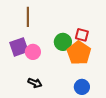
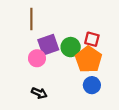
purple square: (19, 47) -> (48, 45), moved
blue circle: (82, 87) -> (92, 85), moved

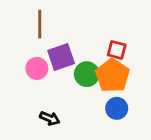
green circle: (71, 47) -> (87, 74), moved
pink circle: (37, 58) -> (37, 68), moved

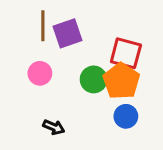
red square: (117, 50) -> (126, 53), size x1.5
purple square: (61, 57) -> (68, 33), moved

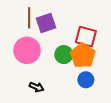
pink circle: (40, 73) -> (27, 50), size x1.6

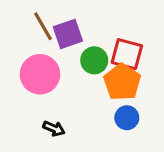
brown line: (29, 18) -> (43, 26), turned -30
green circle: (64, 55) -> (94, 60), moved

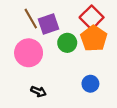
red square: (127, 54) -> (92, 17), moved, turned 30
orange pentagon: (122, 82) -> (94, 38), moved

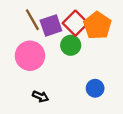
red square: (92, 17) -> (75, 23), moved
orange pentagon: (94, 38) -> (97, 26), moved

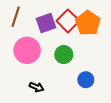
brown line: (32, 20) -> (16, 17), moved, turned 48
green circle: (71, 45) -> (64, 55), moved

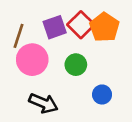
brown line: (16, 17) -> (19, 36), moved
black arrow: (37, 87) -> (43, 103), size x1.6

